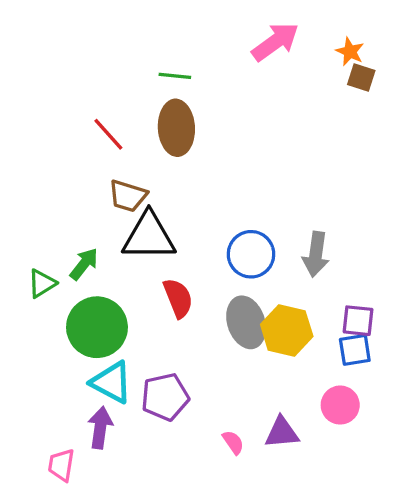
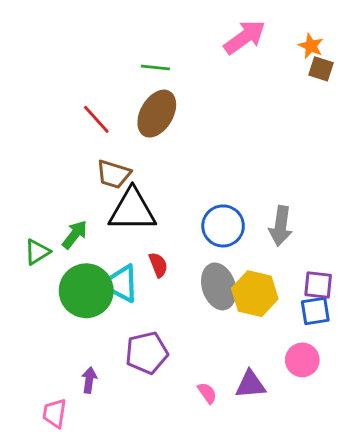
brown ellipse: (176, 128) -> (157, 114), turned 33
red semicircle: (178, 298) -> (158, 265), size x0.7
cyan triangle: (112, 382) -> (121, 284), moved
purple arrow: (100, 428) -> (89, 380), size x0.7

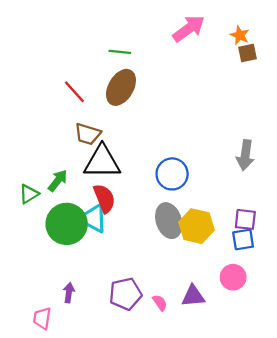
brown square: (321, 69) -> (248, 53), turned -30
gray arrow: (281, 226) -> (245, 155), moved
red semicircle: (158, 265) -> (104, 198), moved, size x1.5
purple pentagon: (147, 353) -> (125, 294), moved

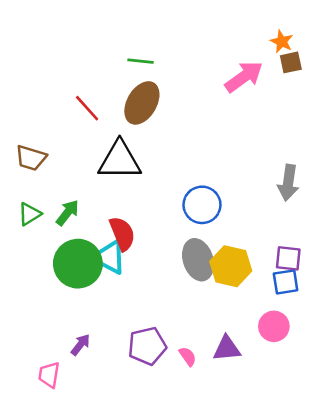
pink arrow: (189, 29) -> (244, 77), moved
brown trapezoid: (88, 134) -> (31, 158), moved
black triangle: (102, 162) -> (120, 160), moved
green triangle: (29, 194) -> (30, 214), moved
purple arrow: (69, 293) -> (80, 345), turned 30

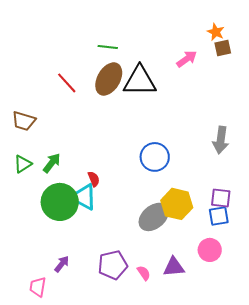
pink arrow: (244, 77) -> (187, 59), size x0.7
black triangle: (120, 160) -> (140, 81), moved
red semicircle: (122, 234) -> (94, 179), size x0.6
gray ellipse: (198, 260) -> (154, 217), moved, turned 68

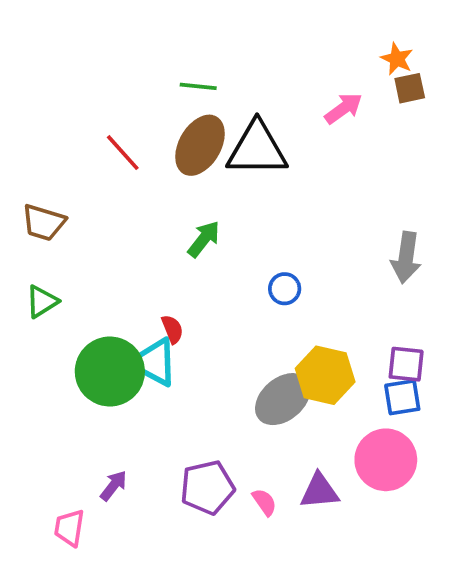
blue circle: (155, 157) -> (285, 289), size x0.6
green arrow: (52, 163) -> (204, 239), moved
pink circle: (210, 250) -> (386, 460), size x1.4

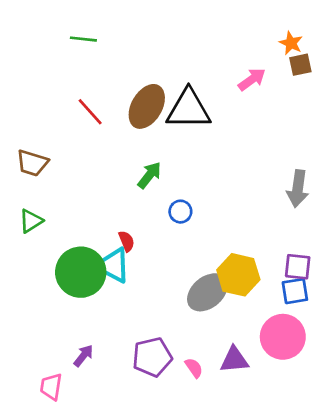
green line: (198, 86) -> (83, 39), moved
blue circle: (285, 289) -> (180, 212), moved

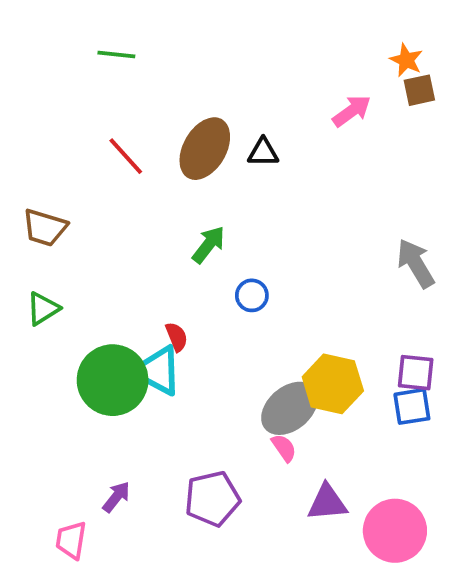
black triangle: (189, 109) -> (263, 152), size x0.5
gray arrow: (298, 189) -> (416, 263), turned 141
pink circle: (283, 337) -> (395, 531), moved
pink semicircle: (194, 368) -> (284, 448), moved

